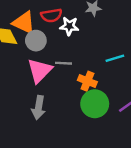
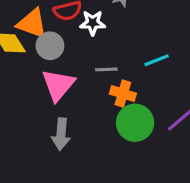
gray line: (63, 63) -> (106, 69), moved

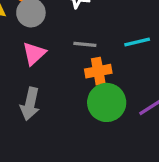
pink triangle: (58, 85) -> (34, 54), size x0.7
orange cross: (123, 94) -> (98, 71), turned -35

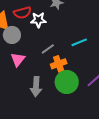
gray line: (85, 44) -> (48, 49), turned -32
gray arrow: (30, 104) -> (36, 87), moved

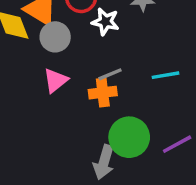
orange cross: (59, 64) -> (103, 93), moved
gray arrow: (36, 87) -> (104, 162), moved

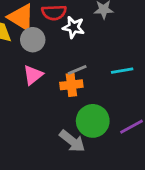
gray arrow: (104, 162) -> (72, 141), turned -68

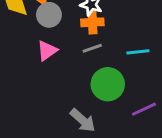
orange cross: (71, 85) -> (92, 22), moved
green circle: (93, 121) -> (108, 84), moved

